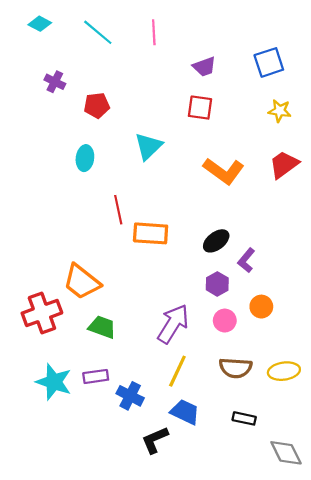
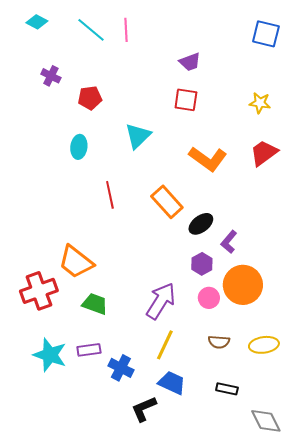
pink line: (154, 32) -> (126, 30), moved
blue square: (269, 62) -> (266, 34), moved, turned 32
orange rectangle: (151, 233) -> (167, 202), moved, turned 44
orange circle: (261, 307) -> (243, 285), size x1.8
brown semicircle: (236, 368) -> (219, 342), size x0.7

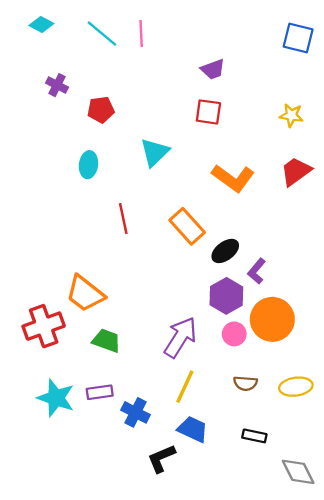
purple hexagon: (202, 264) -> (226, 296), size x1.4

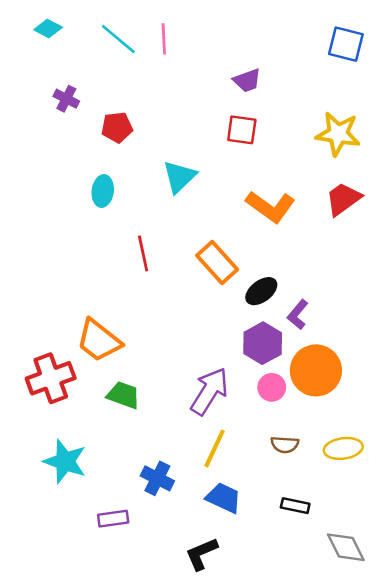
yellow star: (291, 115) -> (338, 134), size x1.6
purple rectangle: (100, 392) -> (113, 519), moved
black L-shape: (161, 458) -> (202, 554), moved

